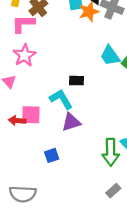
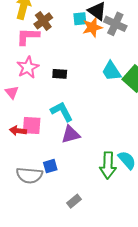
black rectangle: (77, 81) -> (60, 74), moved
gray rectangle: (113, 191) -> (74, 201), moved
gray semicircle: (23, 194) -> (29, 175), moved

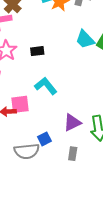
purple triangle: (71, 134) -> (72, 123), moved
gray rectangle: (74, 201) -> (73, 154), moved, turned -32

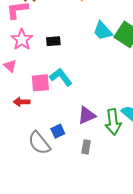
pink square: (20, 104) -> (40, 83), moved
gray semicircle: (27, 151) -> (39, 143), turned 55

